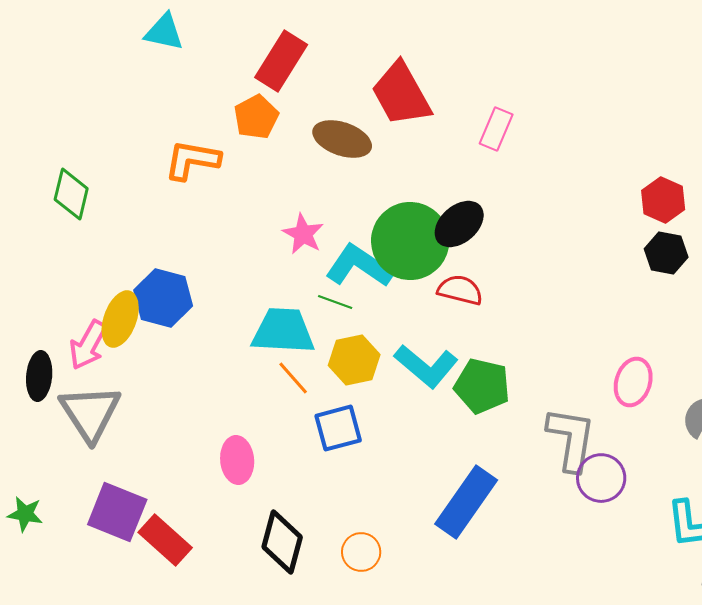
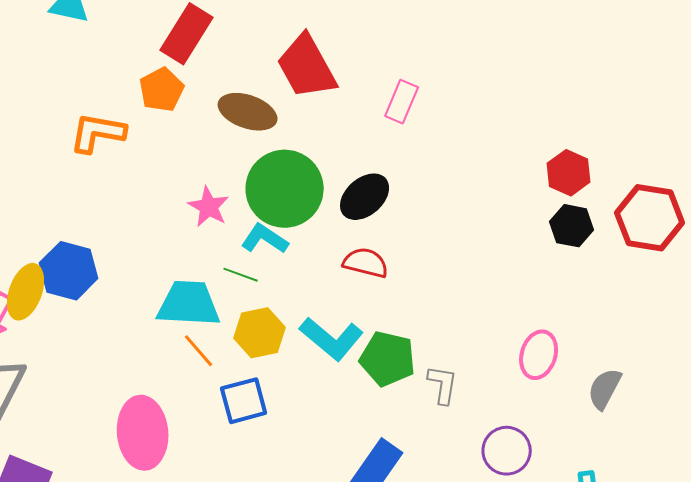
green circle: (410, 241) -> (285, 189), moved
cyan L-shape: (359, 266) -> (265, 239), size x0.7
gray L-shape: (571, 439) -> (443, 385), moved, size x0.6
pink ellipse: (237, 460) -> (143, 433), size x1.5

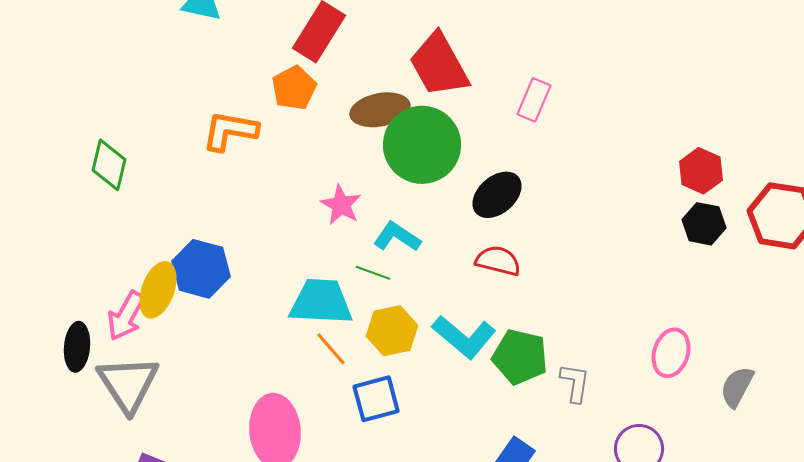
brown ellipse: (248, 112) -> (380, 110), turned -30
green circle: (285, 189) -> (422, 145), moved

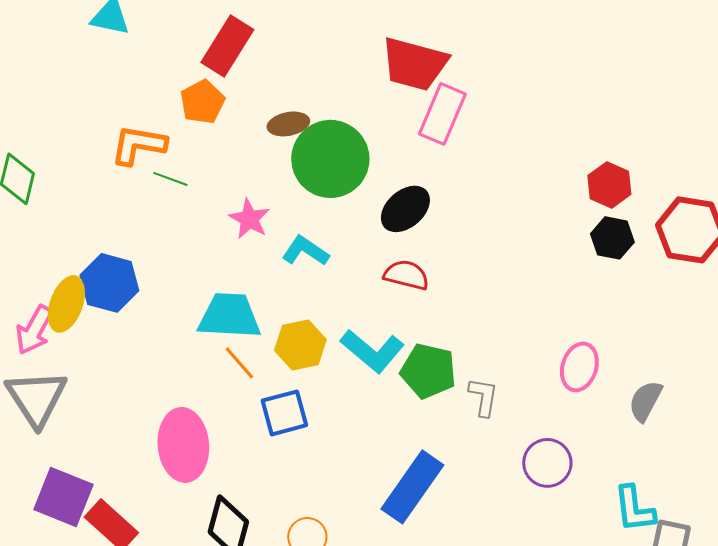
red trapezoid: (439, 65) -> (414, 64), moved, turned -46
pink rectangle: (534, 100) -> (442, 114), size x1.4
brown ellipse: (380, 110) -> (288, 124), size x0.7
green line: (373, 273) -> (170, 179), moved

